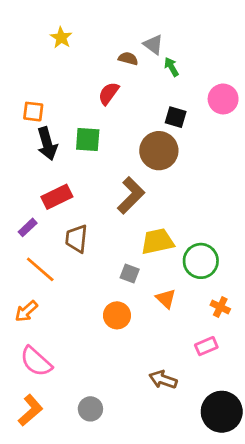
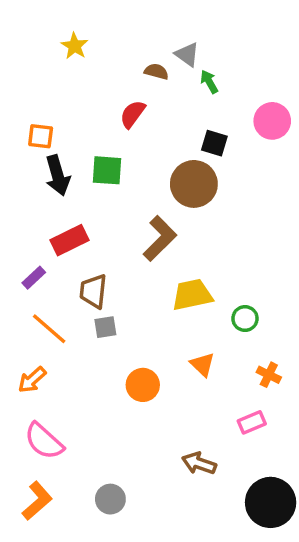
green circle: (201, 261) -> (245, 319), size x0.6
gray square: (130, 274) -> (105, 327), moved, turned -30

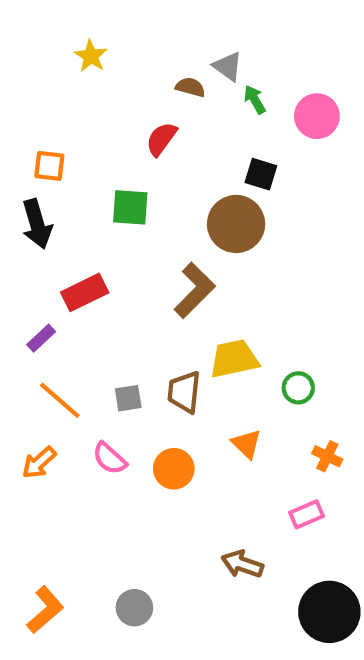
pink circle: (272, 121) -> (317, 116), moved
black arrow: (58, 175) -> (37, 224), moved
brown trapezoid: (93, 291) -> (184, 392), moved
pink semicircle: (44, 441) -> (110, 458), moved, size x0.7

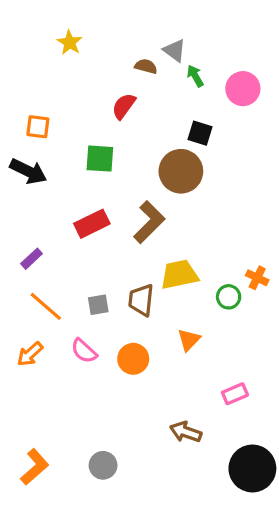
black arrow: (37, 224) -> (28, 171), turned -48
red rectangle: (85, 292) -> (92, 224), moved
orange triangle: (246, 444) -> (189, 340), turned 30
orange cross: (327, 456) -> (257, 278), moved

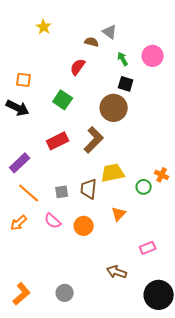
green arrow: (195, 76) -> (123, 59), moved
green square: (100, 159) -> (63, 100), turned 30
purple rectangle: (32, 259) -> (20, 163), size x1.5

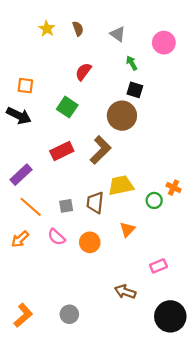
brown semicircle: (92, 42) -> (78, 29), moved, turned 56
pink circle: (153, 56) -> (164, 43), moved

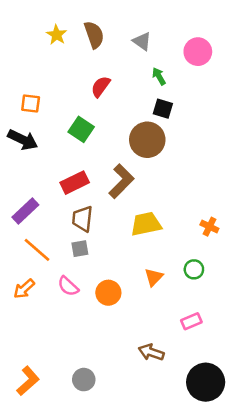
brown semicircle: (78, 29) -> (94, 35), size x1.5
green circle: (154, 200) -> (194, 269), moved
brown trapezoid: (95, 203) -> (82, 219), moved

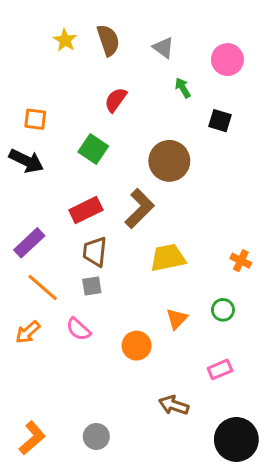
black square: (163, 109) -> (220, 121), moved
orange circle: (108, 293) -> (137, 346), moved

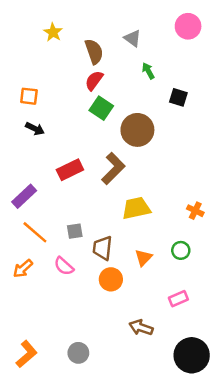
brown semicircle: (108, 40) -> (94, 52), moved
pink circle: (227, 60) -> (188, 26), moved
green square: (93, 149) -> (101, 108), moved
black arrow: (26, 161) -> (35, 129), moved, size x0.7
brown trapezoid: (95, 252) -> (102, 248), moved

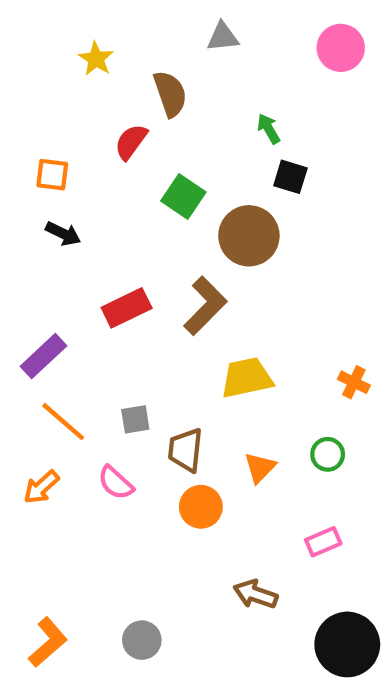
gray triangle: (133, 38) -> (223, 37), moved, turned -42
red semicircle: (94, 80) -> (131, 142), moved
black square: (178, 97) -> (290, 177), moved

